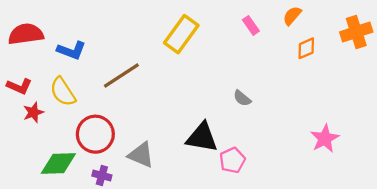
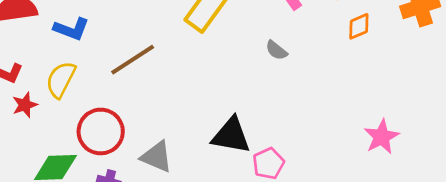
yellow semicircle: (63, 92) -> (61, 80), turned 60
gray semicircle: (242, 98) -> (276, 50), moved

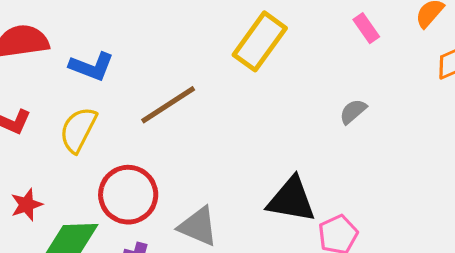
gray semicircle: (276, 50) -> (353, 111), moved, turned 100
red star: (25, 105) -> (27, 205), moved

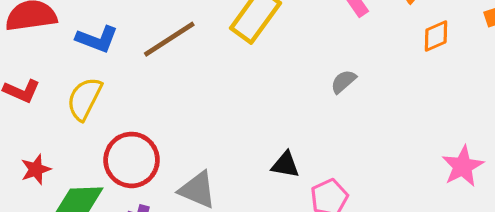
brown line: (168, 105) -> (169, 39), moved
black triangle: (291, 200) -> (285, 165), size x0.6

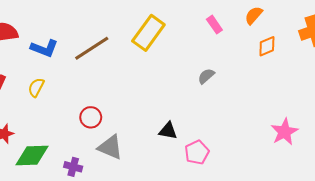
yellow semicircle: (84, 99) -> (36, 87), size x0.7
red circle: (132, 160) -> (91, 117), moved, size x0.6

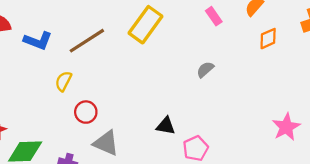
yellow semicircle: (36, 87) -> (63, 81), moved

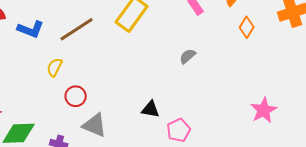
orange diamond: (268, 39) -> (247, 27), turned -35

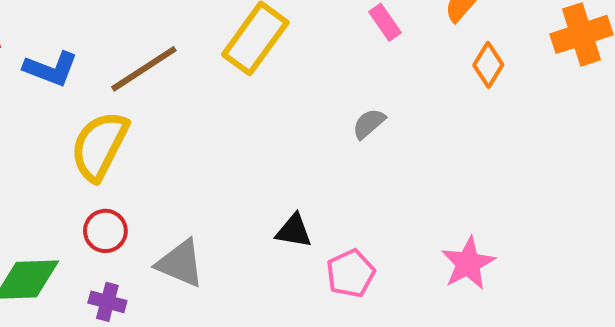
yellow semicircle: (55, 67) -> (99, 146), size x1.8
red circle: (76, 96) -> (105, 231), moved
pink star: (264, 110) -> (468, 263), moved

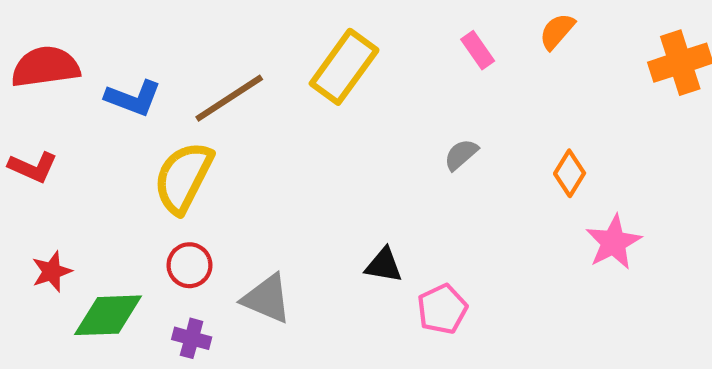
orange diamond: (488, 65) -> (570, 173), moved
pink star: (468, 263) -> (613, 242), moved

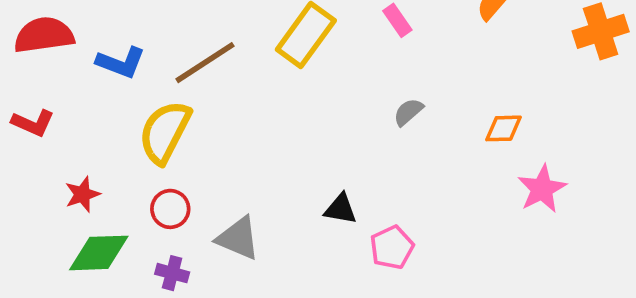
pink rectangle: (478, 50) -> (397, 20), moved
orange diamond: (570, 173) -> (504, 128), turned 57
red star: (52, 271) -> (82, 194), moved

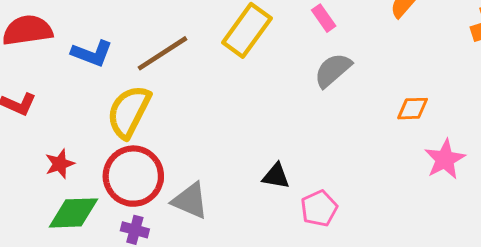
gray semicircle: (408, 112) -> (333, 70), moved, size x1.5
red circle: (170, 209) -> (133, 176), size x1.8

